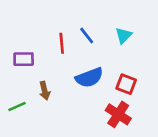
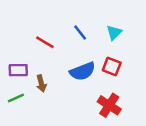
red line: (62, 43) -> (45, 42), moved, turned -54
purple rectangle: (24, 59) -> (18, 70), moved
red square: (126, 84) -> (112, 66), moved

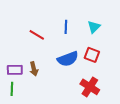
blue line: (80, 33) -> (66, 27), turned 40
purple rectangle: (18, 70) -> (15, 70), moved
green line: (16, 98) -> (12, 89), moved, turned -64

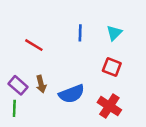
red line: (37, 35) -> (34, 45), moved
blue semicircle: (68, 59) -> (72, 94), moved
purple rectangle: (15, 70) -> (18, 85), turned 42

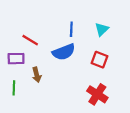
purple rectangle: (18, 85) -> (16, 59), moved, turned -42
blue semicircle: (72, 94) -> (64, 52), moved
green line: (14, 108) -> (14, 88), moved

